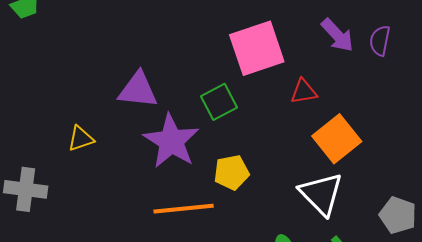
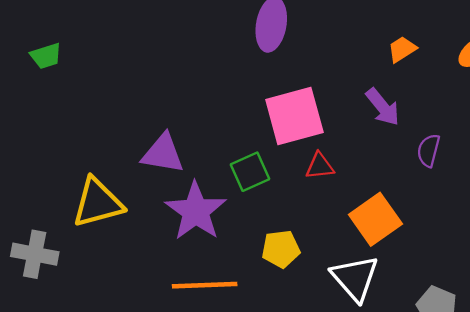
purple semicircle: (380, 41) -> (429, 150), moved
red triangle: (304, 92) -> (320, 166), moved
yellow triangle: (81, 139) -> (98, 203), size x1.8
yellow pentagon: (231, 172) -> (281, 249), moved

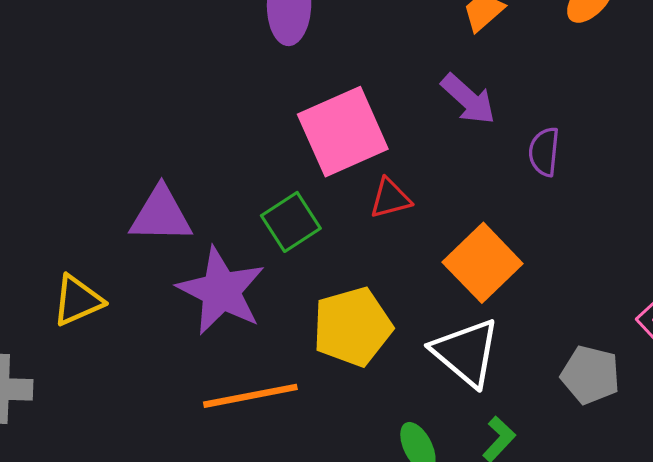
yellow triangle: (98, 203) -> (78, 300), size x0.7
yellow pentagon: (281, 249) -> (352, 327), size x1.4

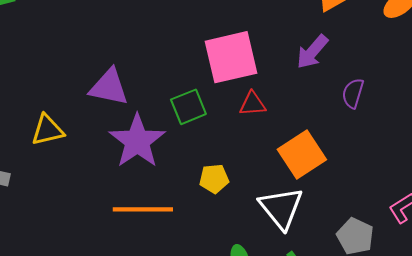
purple arrow: (468, 99) -> (312, 52), turned 78
yellow pentagon: (352, 327) -> (214, 179), size x0.6

